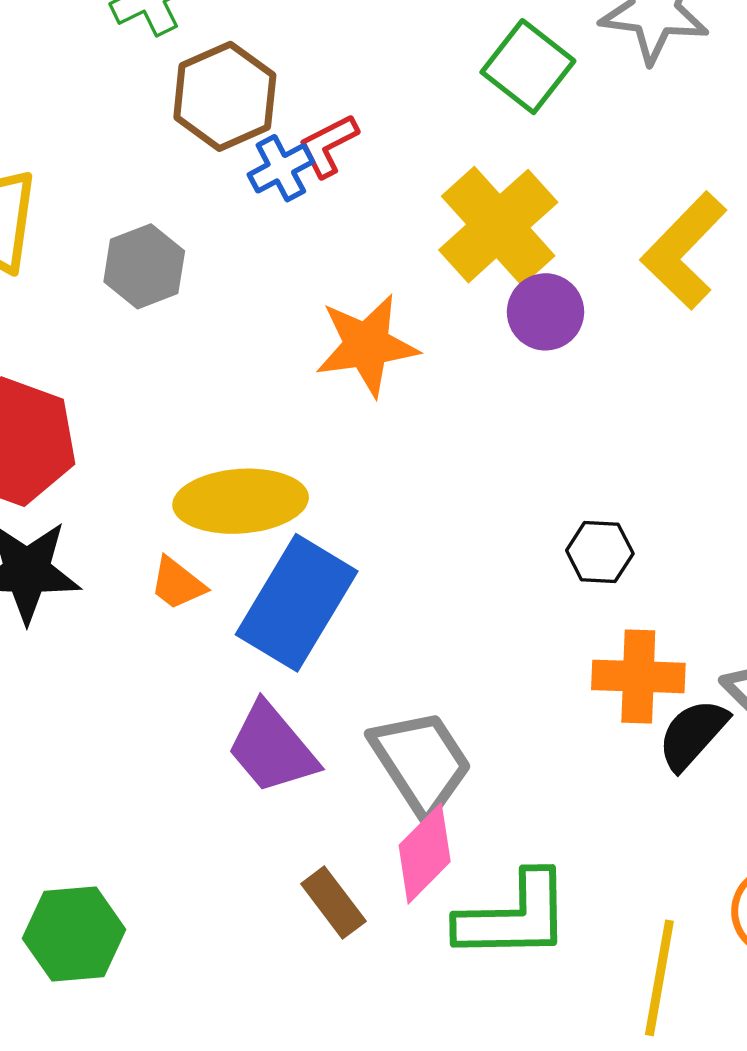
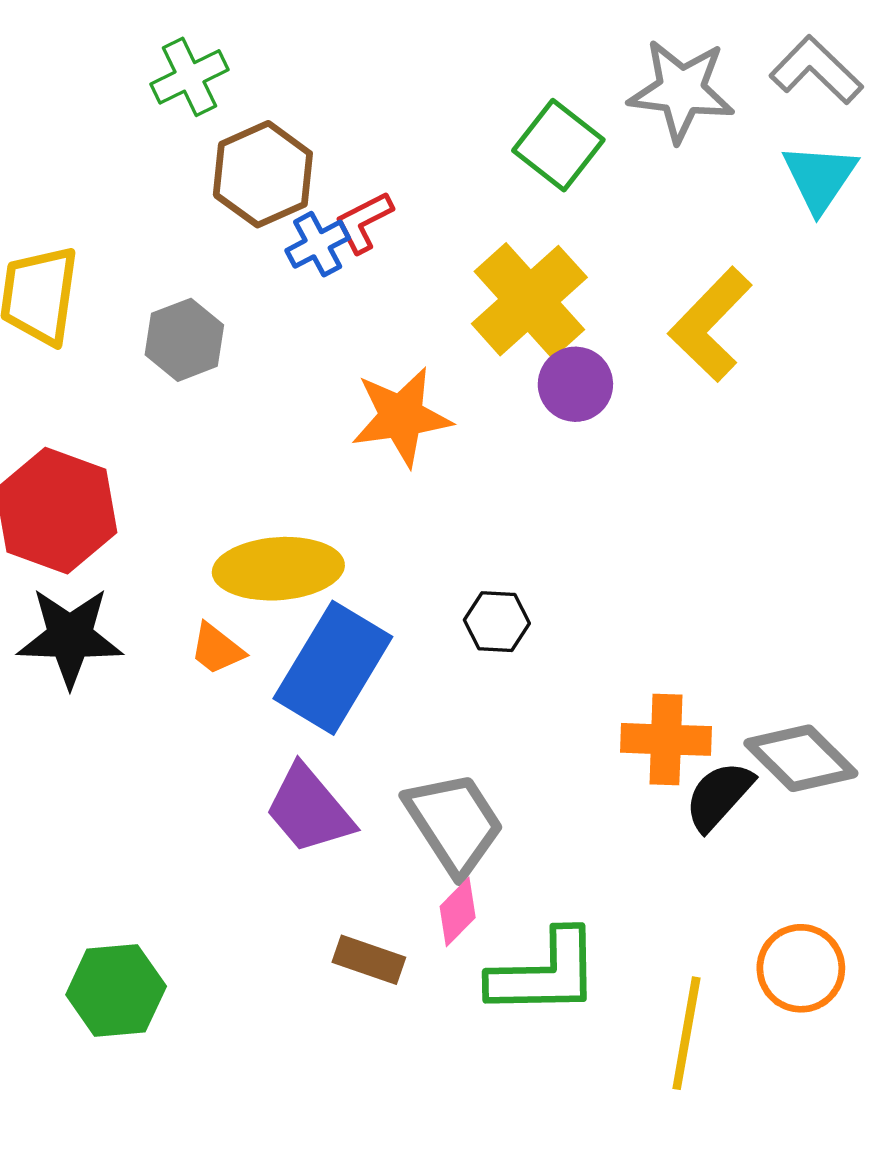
black hexagon: (600, 552) -> (497, 622), moved
pink diamond: (425, 853) -> (458, 912), size x0.7
brown rectangle: (333, 902) -> (369, 960), turned -34

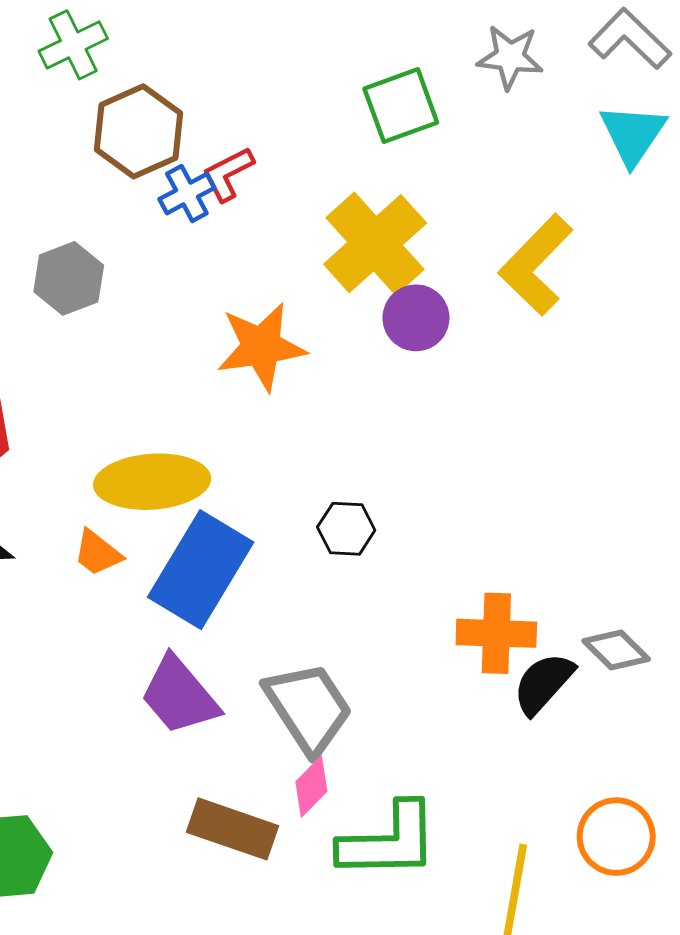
gray star: (681, 91) -> (510, 57), size x0.7
green square: (558, 145) -> (401, 106), turned 32
gray diamond: (801, 758) -> (616, 650), size x0.7
brown rectangle: (369, 960) -> (232, 829), size x1.4

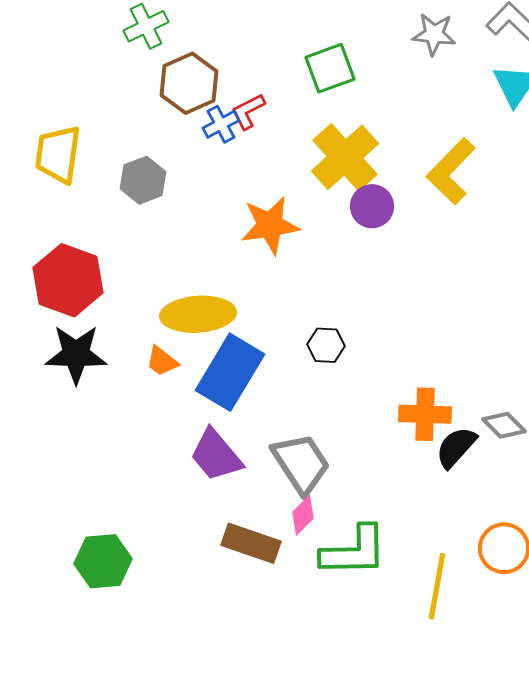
green square: (401, 106) -> (330, 68), moved

